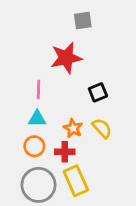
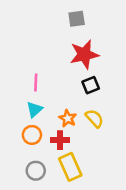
red star: (66, 58) -> (84, 55), moved
cyan triangle: (37, 119) -> (34, 109), turned -42
gray circle: (39, 185) -> (36, 171), size x0.6

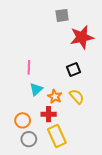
red star: (84, 55) -> (82, 37), moved
cyan triangle: (34, 109) -> (36, 89), moved
orange circle: (32, 135) -> (23, 120), moved

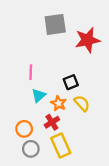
gray square: (62, 15) -> (55, 24), moved, size x1.5
black square: (74, 69) -> (71, 82), moved
red cross: (49, 114) -> (52, 122), turned -32

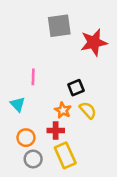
cyan triangle: (39, 96) -> (18, 104), moved, turned -32
red cross: (52, 122) -> (56, 130), turned 32

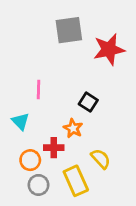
black square: (76, 88) -> (88, 102), turned -35
yellow semicircle: (88, 110) -> (101, 159), moved
red cross: (56, 130) -> (54, 148), moved

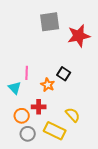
pink line: (38, 90) -> (27, 73), moved
orange star: (73, 128) -> (48, 85), moved
yellow rectangle: (76, 181) -> (55, 131), turned -40

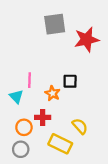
black square: (64, 74) -> (70, 81), turned -32
gray circle: (28, 134) -> (21, 149), moved

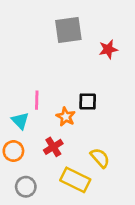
red star: (87, 40) -> (108, 49), size x0.6
red cross: (43, 117) -> (53, 147), turned -32
orange circle: (24, 127) -> (13, 151), moved

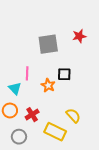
gray square: (68, 30) -> (48, 44), moved
red cross: (53, 147) -> (32, 115), moved

